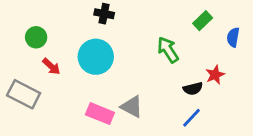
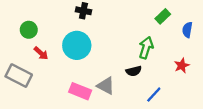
green arrow: (168, 50) -> (146, 48), moved, turned 50
red star: (215, 75) -> (182, 66), moved
black semicircle: (193, 89) -> (134, 71), moved

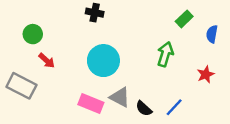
cyan circle: (77, 45) -> (103, 61), moved
black semicircle: (134, 71) -> (144, 109), moved, turned 56

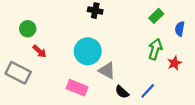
black cross: (95, 13) -> (95, 11), moved
green arrow: (165, 54) -> (155, 49), moved
gray triangle: (120, 97) -> (107, 71), moved

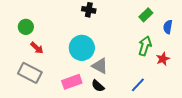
gray rectangle: (18, 73) -> (30, 73), moved
pink rectangle: (77, 88) -> (72, 82), turned -42
black semicircle: (122, 92) -> (98, 86), moved

